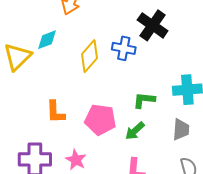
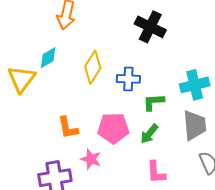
blue cross: (124, 48) -> (128, 79), moved
gray trapezoid: (181, 129) -> (195, 125), size x1.4
pink star: (76, 160) -> (91, 159), moved

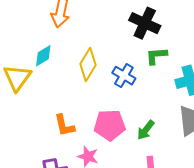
blue cross: (128, 79) -> (124, 76), turned 30
green L-shape: (153, 102) -> (156, 56), moved

